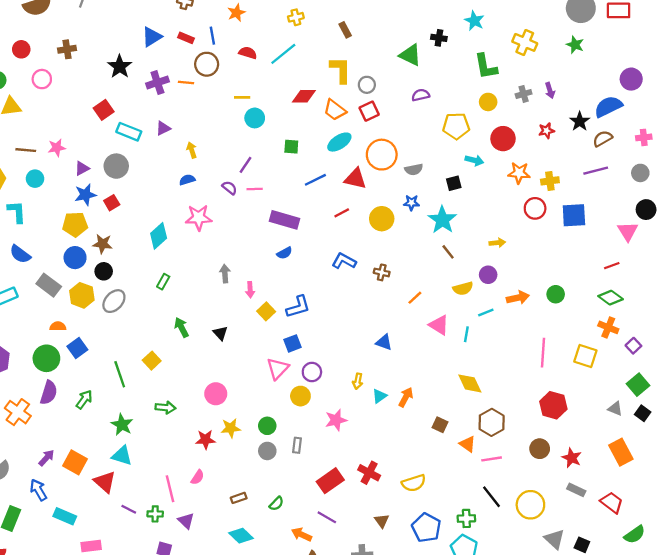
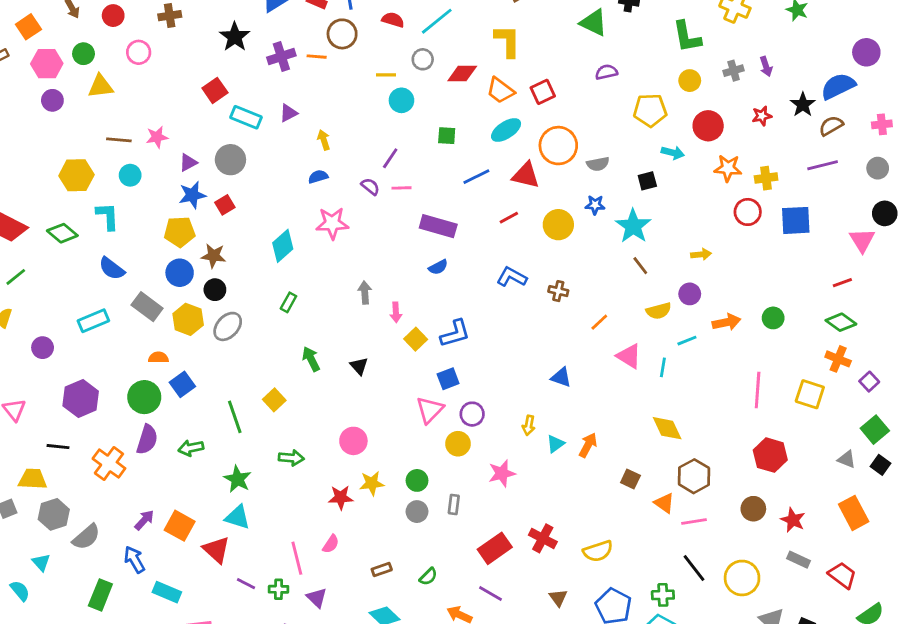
gray circle: (367, 85) -> (423, 59), moved
green arrow: (84, 399) -> (191, 448), turned -138

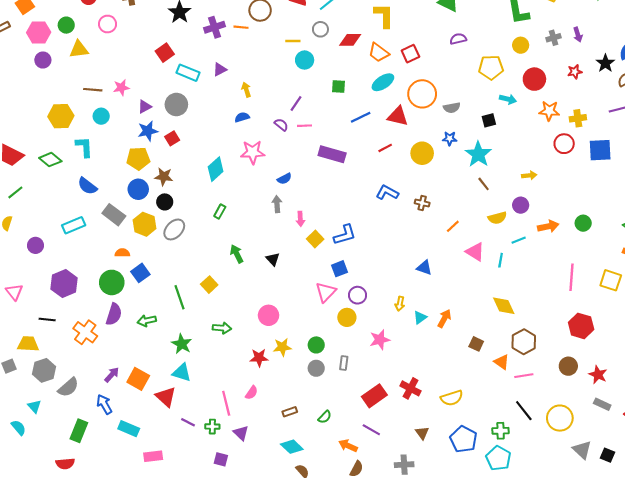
blue semicircle: (438, 267) -> (284, 179), moved

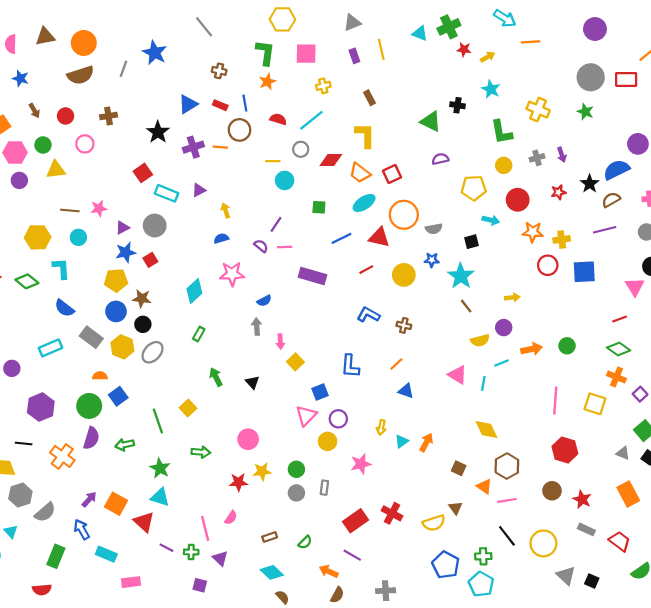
orange line: (453, 226) -> (396, 364), moved
blue L-shape: (345, 235) -> (350, 366), moved, turned 110
brown triangle: (422, 433) -> (455, 508), moved

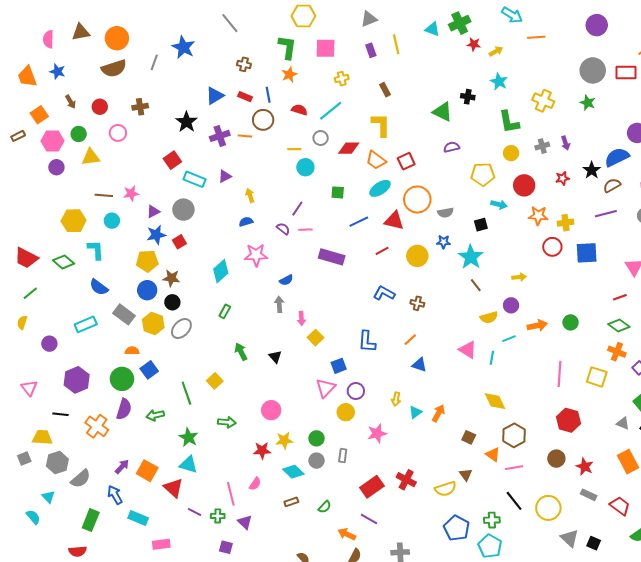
cyan diamond: (272, 572) -> (293, 472), moved

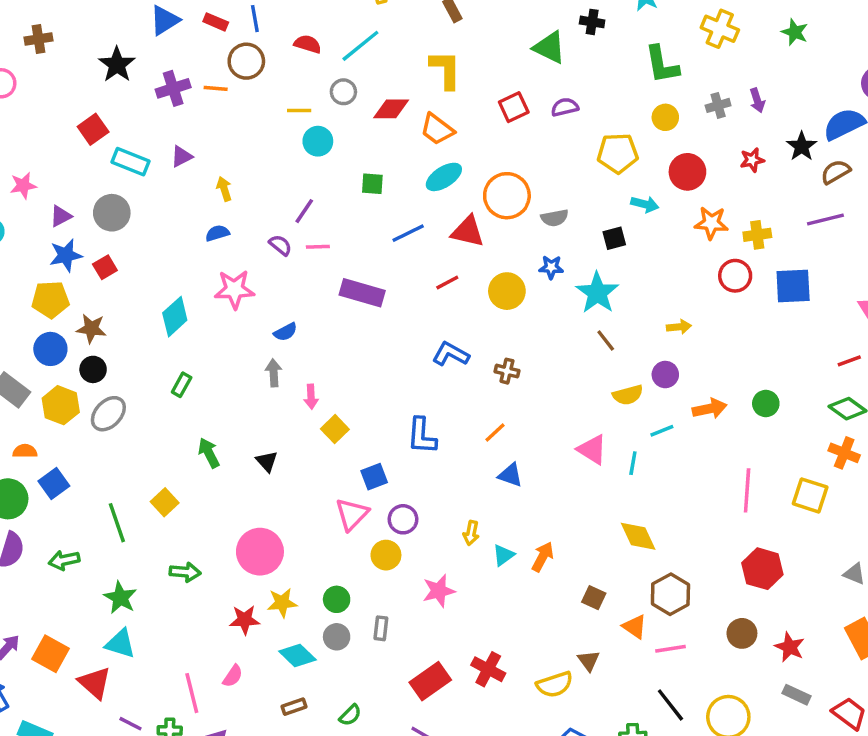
red square: (406, 161) -> (514, 107), moved
pink circle: (271, 410) -> (260, 552), size x1.4

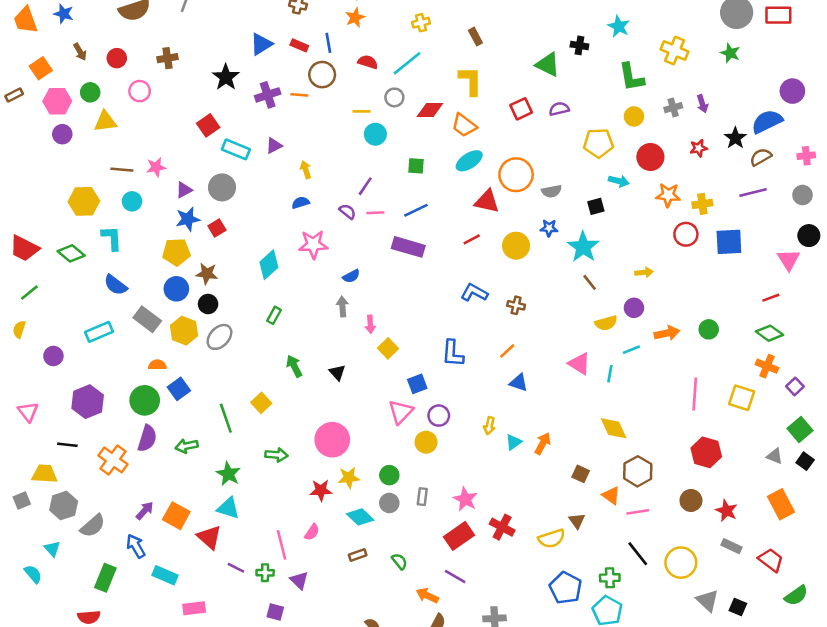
blue line: (408, 233) -> (416, 210), moved
pink star: (439, 591) -> (465, 499), moved, turned -30
green semicircle: (350, 715) -> (399, 561), turned -84

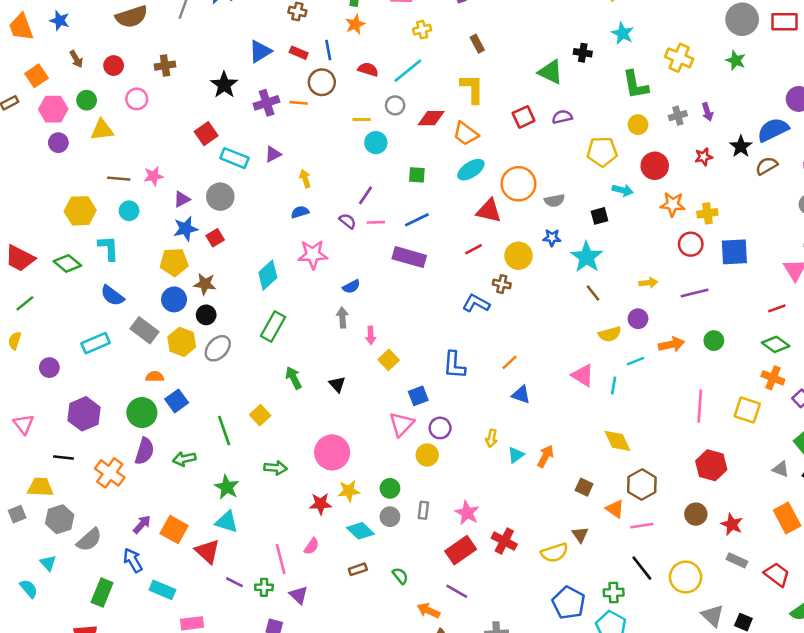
purple line: (753, 192) -> (695, 293), moved
brown cross: (516, 305) -> (502, 284), moved
green rectangle: (274, 315) -> (273, 326), size x1.6

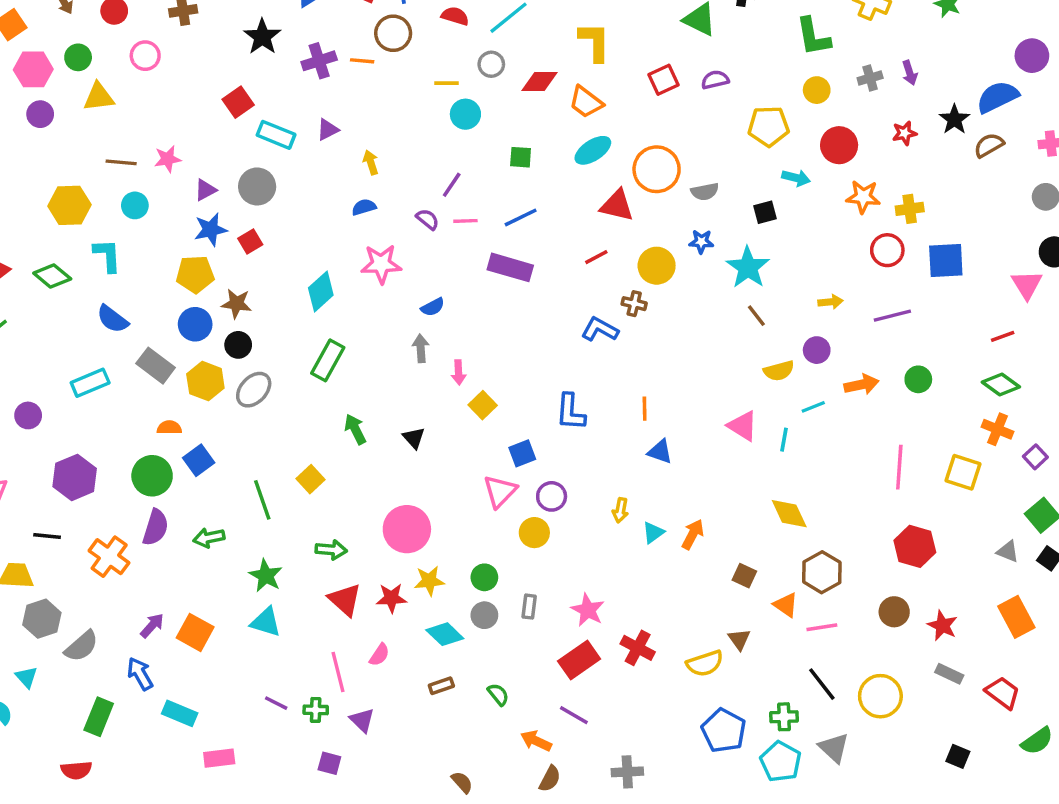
orange line: (509, 362) -> (645, 409), turned -48
red triangle: (207, 551) -> (345, 600), moved
gray triangle: (713, 616) -> (834, 748), moved

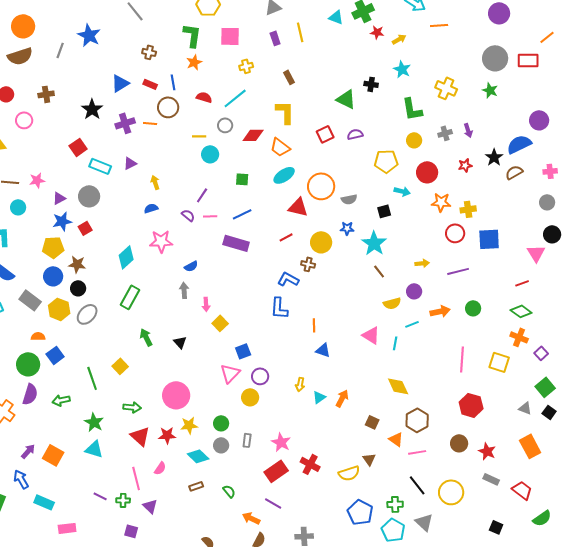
blue L-shape: (570, 412) -> (279, 308), moved

